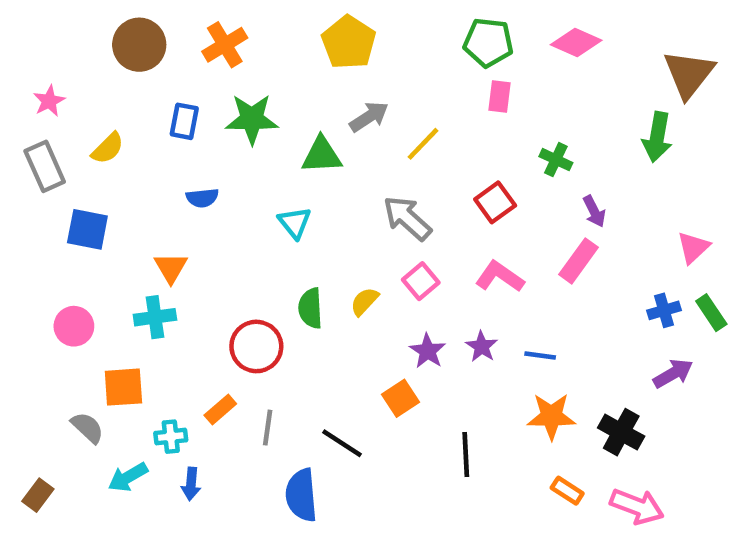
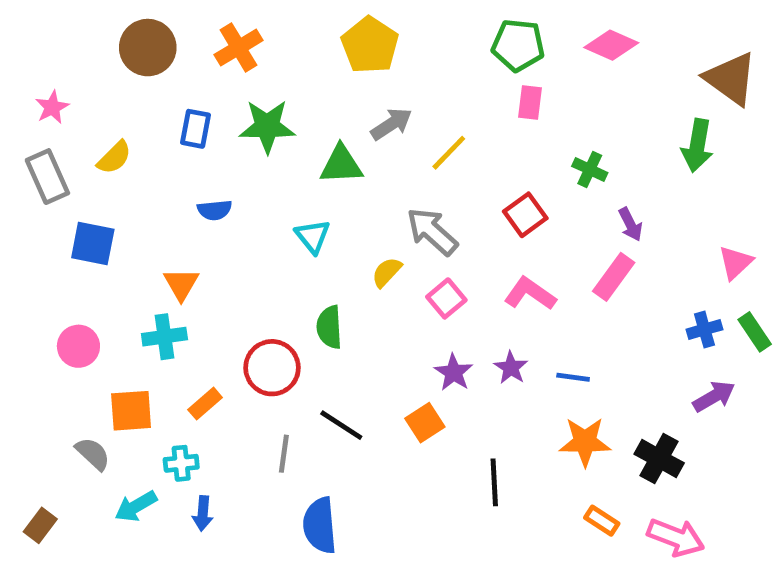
brown triangle: (689, 74) -> (731, 79), turned -32
yellow semicircle: (364, 301) -> (387, 272), moved
orange rectangle: (220, 410) -> (205, 404), moved
black line: (342, 443) -> (341, 425), moved

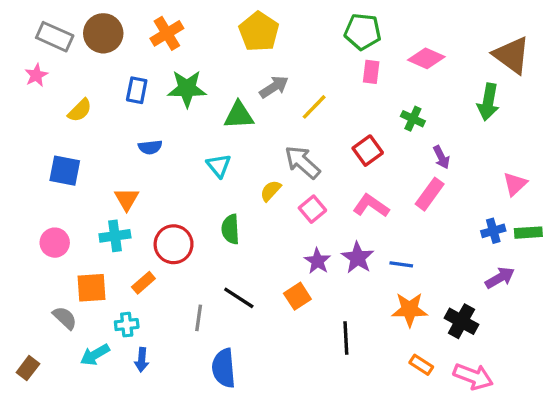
pink diamond: (611, 45) -> (426, 58), moved
gray rectangle: (47, 177) -> (55, 37), moved, turned -42
green rectangle: (755, 332) -> (528, 233), turned -60
red circle: (272, 368) -> (174, 244), moved
purple star: (511, 368) -> (358, 258), size x1.4

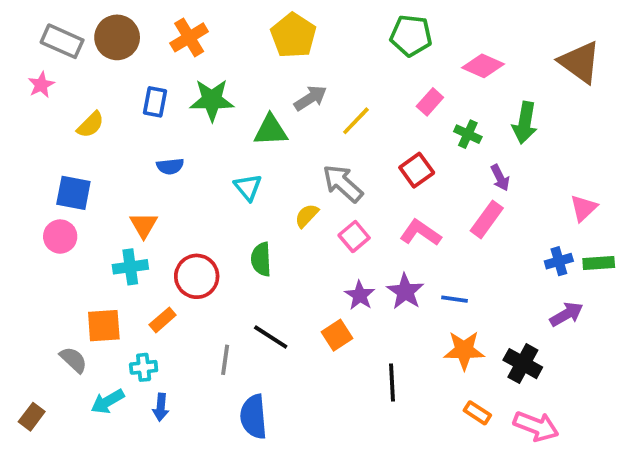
pink rectangle: (371, 72) -> (430, 102), moved, turned 35
green arrow: (488, 102) -> (525, 123), moved
pink circle: (55, 243) -> (60, 237), moved

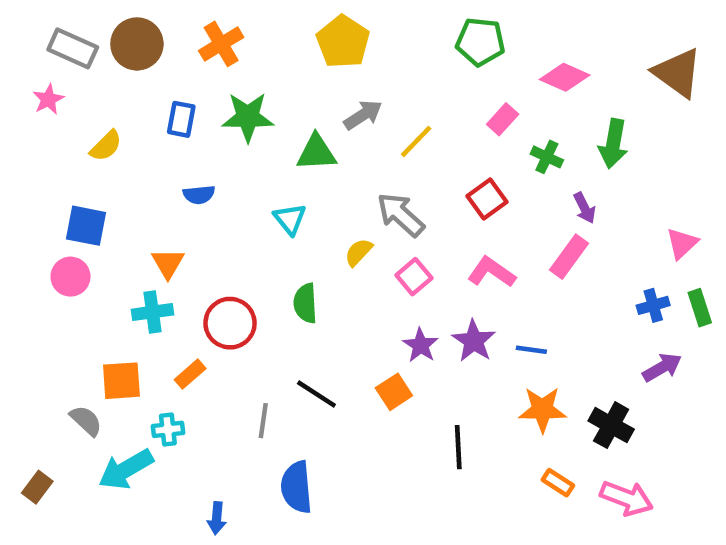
green rectangle: (599, 263) -> (700, 308), turned 76
cyan arrow: (108, 401) -> (126, 469), size x1.4
blue arrow: (161, 407) -> (217, 518), moved

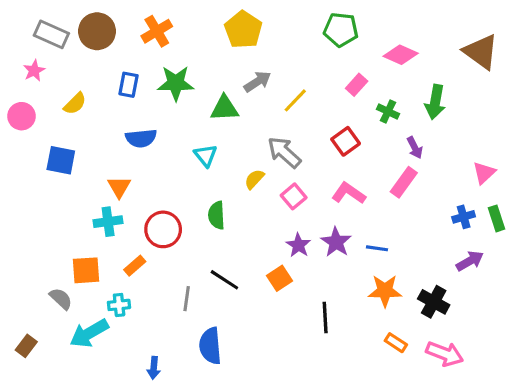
blue semicircle: (199, 195) -> (141, 138), size x1.4
pink circle: (70, 277) -> (22, 116), moved

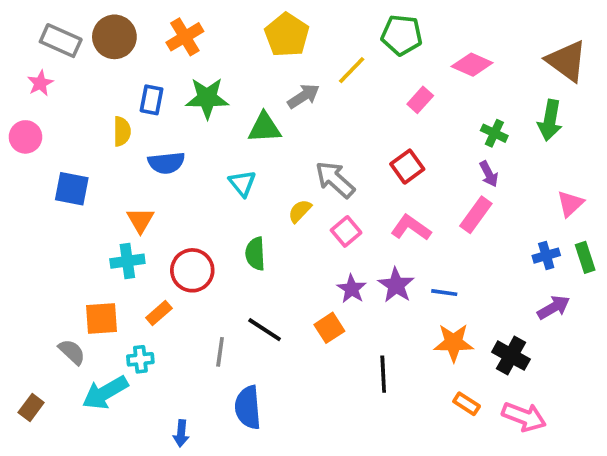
yellow line: (295, 100) -> (352, 70), moved
green arrow: (435, 102) -> (550, 120), moved
yellow semicircle: (75, 104) -> (122, 131), moved, turned -45
green cross: (388, 111) -> (494, 133), moved

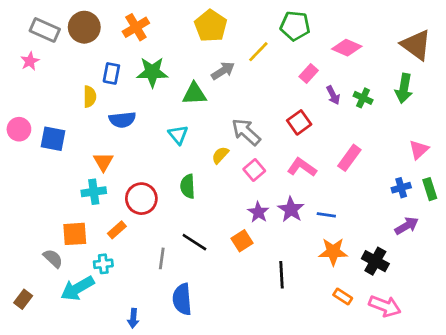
pink circle: (25, 137) -> (19, 129), moved
purple arrow: (489, 174) -> (333, 95), moved

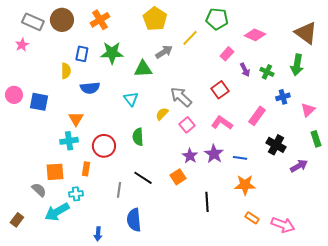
blue cross: (401, 188) -> (283, 97), moved
orange rectangle: (117, 230) -> (86, 169), turned -40
black cross: (375, 261) -> (276, 145), moved

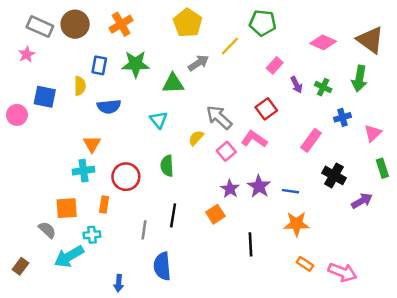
pink diamond: (255, 35) -> (323, 42), moved
blue square: (39, 102) -> (45, 97), moved
pink L-shape: (222, 123) -> (254, 139), moved
black line: (143, 178) -> (173, 215), turned 66

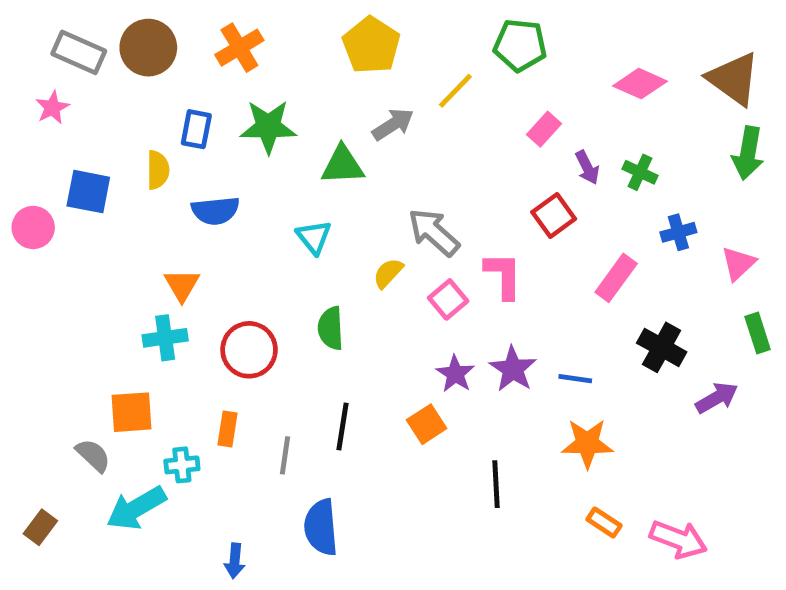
green arrow: (359, 79) -> (748, 153), moved
red square: (266, 109) -> (554, 215), moved
pink L-shape: (254, 139) -> (503, 275), turned 55
orange rectangle: (104, 204) -> (227, 429), moved

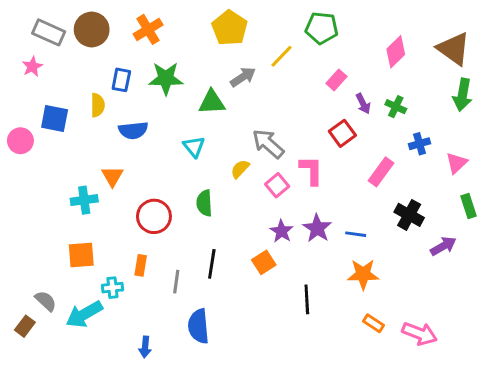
pink diamond: (640, 84) -> (396, 52), turned -68
cyan cross: (165, 338) -> (84, 200), moved
gray semicircle: (93, 455) -> (46, 301), moved

